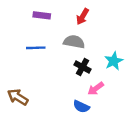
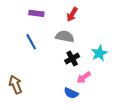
blue line: (36, 48) -> (31, 42), turned 63
black cross: (82, 67) -> (72, 58), turned 32
brown arrow: (18, 97) -> (15, 85), turned 36

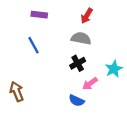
red arrow: (72, 14) -> (87, 16), moved
gray semicircle: (65, 36) -> (81, 38), moved
cyan star: (99, 53) -> (114, 69), moved

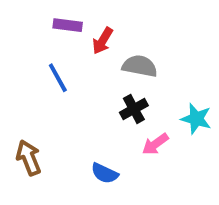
red arrow: (87, 16) -> (103, 41), moved
cyan star: (114, 69) -> (196, 119), turned -30
blue semicircle: (76, 101) -> (105, 173), moved

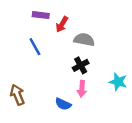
cyan star: (196, 119) -> (118, 82), moved
pink arrow: (155, 144) -> (82, 89), moved, turned -49

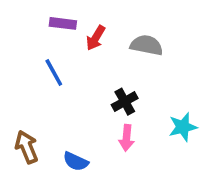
gray semicircle: (84, 40) -> (147, 45), moved
cyan star: (118, 82) -> (183, 127), turned -30
blue semicircle: (63, 104) -> (76, 161), moved

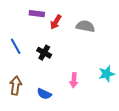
blue line: (54, 72) -> (16, 46), moved
black cross: (125, 102) -> (44, 53), moved, turned -32
brown arrow: (27, 147) -> (16, 85), turned 30

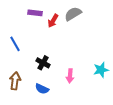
gray semicircle: (85, 26) -> (73, 14), moved, turned -42
black cross: (44, 53) -> (43, 63), moved

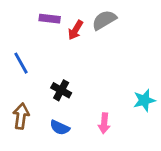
pink arrow: (70, 76) -> (104, 123), moved

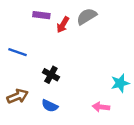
blue line: (21, 63) -> (18, 52), turned -42
brown arrow: (21, 116) -> (18, 96), turned 60
pink arrow: (104, 123) -> (101, 107), moved, turned 91

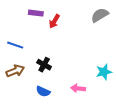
gray semicircle: (87, 16) -> (100, 15), moved
brown arrow: (18, 96) -> (15, 71), moved
pink arrow: (101, 107) -> (78, 88), moved

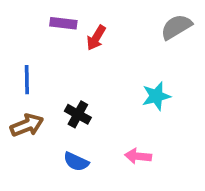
blue line: (15, 45) -> (27, 80), turned 70
cyan star: (104, 72) -> (156, 96), moved

